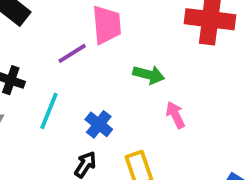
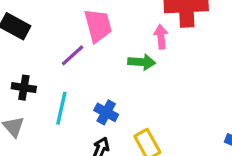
pink arrow: (175, 115) -> (161, 37), moved, turned 30

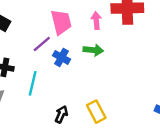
pink arrow: (161, 37) -> (96, 20), moved
blue cross: (106, 112) -> (61, 57), moved

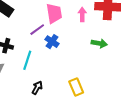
green arrow: (93, 50) -> (99, 43), moved
black arrow: (61, 114) -> (37, 88), moved

